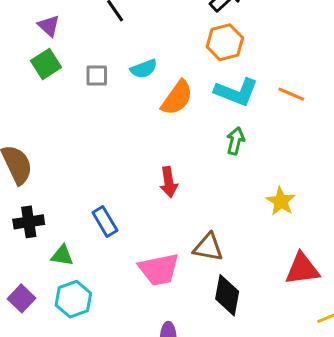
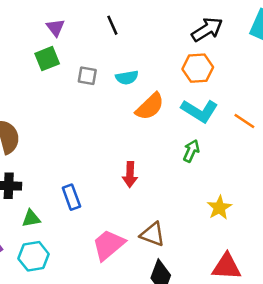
green triangle: (62, 255) -> (31, 219), turned -30
pink trapezoid: (159, 269) -> (109, 245), turned 141

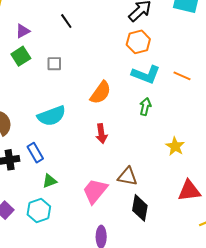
purple triangle: (55, 27) -> (23, 31), turned 49
cyan semicircle: (127, 77) -> (52, 116), moved, size x1.6
orange semicircle: (150, 106) -> (101, 93), moved
blue rectangle: (71, 197) -> (35, 153), moved
green triangle: (31, 219) -> (50, 181), moved

